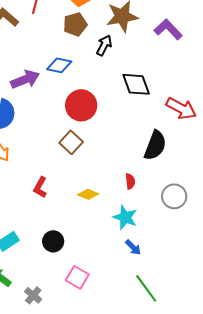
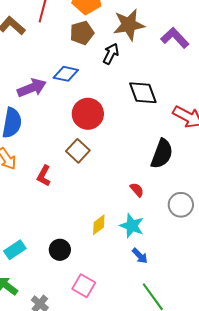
red semicircle: (130, 181) -> (137, 190), turned -35
red L-shape: (40, 187) -> (44, 176), moved
yellow diamond: (88, 194) -> (99, 225), moved, turned -60

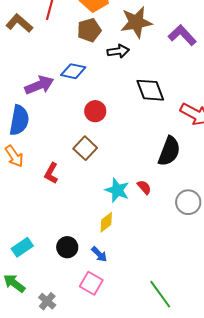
black arrow: (111, 54) -> (118, 51), turned 55
red circle: (88, 114) -> (95, 111), size x0.7
cyan star: (132, 226) -> (117, 190), moved
blue arrow: (140, 256) -> (99, 254), moved

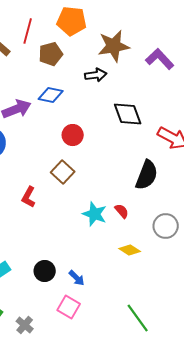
brown pentagon: (89, 30) -> (51, 54), moved
yellow diamond: (106, 222) -> (130, 250), moved, turned 70

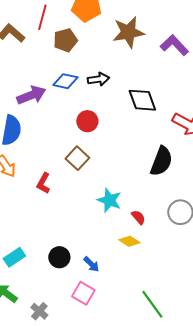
black arrow: (96, 75) -> (98, 79), moved
red semicircle: (122, 211) -> (138, 217), moved
yellow diamond: (130, 250) -> (129, 241), moved

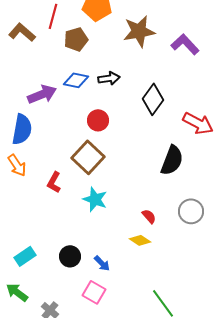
black diamond: (142, 100) -> (153, 99), turned 56
brown square: (77, 158) -> (88, 157), size x1.4
cyan star: (109, 200) -> (95, 199), moved

